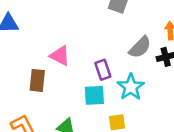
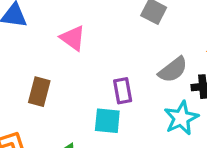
pink triangle: (60, 56) -> (73, 38), moved
cyan star: (131, 87) -> (181, 118), moved

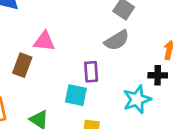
pink triangle: (73, 38) -> (44, 41), moved, turned -35
gray semicircle: (173, 70) -> (117, 40), moved

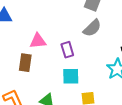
purple rectangle: (91, 72) -> (67, 50), moved

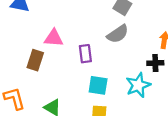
cyan square: (71, 76) -> (98, 85), moved

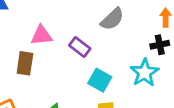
purple rectangle: (85, 54) -> (80, 47), turned -36
cyan square: (98, 85) -> (100, 80), turned 30

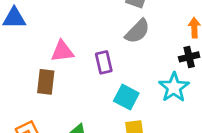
purple rectangle: (80, 47) -> (104, 62), turned 42

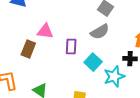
cyan square: (126, 97) -> (93, 62), moved

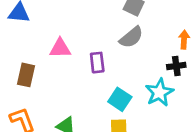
brown rectangle: (28, 49) -> (26, 75), moved
cyan square: (93, 62) -> (120, 99), moved

